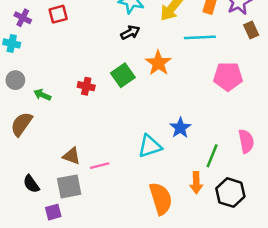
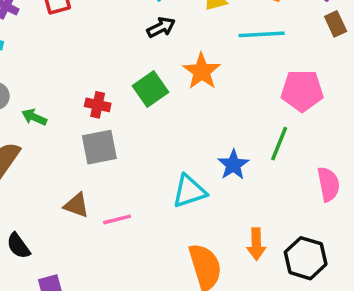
green line: (212, 156) -> (279, 144), moved
gray square: (69, 186) -> (99, 147), moved

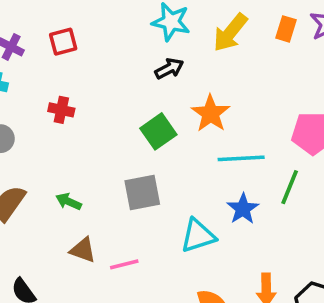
cyan line: (262, 34) -> (241, 158), moved
red cross: (98, 105) -> (61, 110), moved
green arrow: (34, 117) -> (69, 202), moved
gray square: (99, 147) -> (142, 193), moved

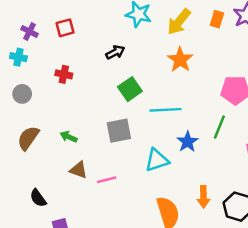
black arrow: (169, 69) -> (115, 52), moved
orange star: (211, 113) -> (180, 60), moved
cyan line: (241, 158) -> (165, 110), moved

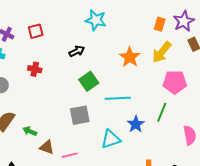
yellow arrow: (179, 22) -> (162, 52), moved
green arrow: (69, 137) -> (30, 131), moved

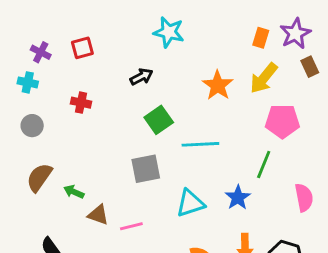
blue star: (136, 124) -> (238, 198), moved

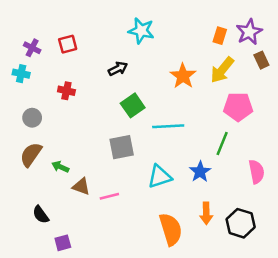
gray circle: (32, 126) -> (32, 118), moved

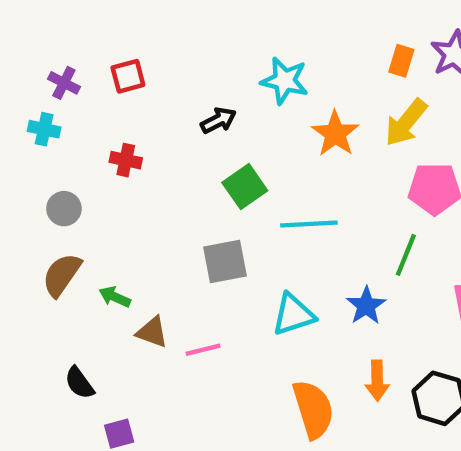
cyan star: (141, 31) -> (285, 81), moved

